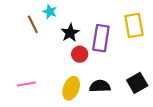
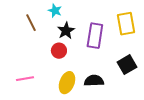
cyan star: (50, 12) -> (55, 11), moved
red circle: (80, 54) -> (59, 51), moved
black square: (137, 83) -> (127, 65), moved

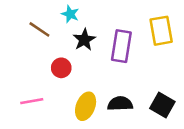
brown line: (31, 23) -> (39, 29), turned -30
red circle: (59, 51) -> (61, 68), moved
black square: (127, 65) -> (162, 105), moved, turned -30

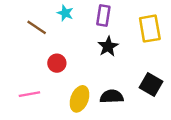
black star: (84, 40) -> (108, 46), moved
purple rectangle: (121, 46) -> (103, 15), moved, size x0.7
black square: (162, 105) -> (151, 85), moved

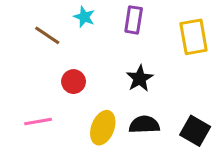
black star: (108, 46) -> (140, 78), moved
black square: (151, 85) -> (195, 131), moved

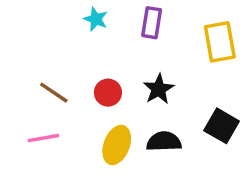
brown line: (47, 35) -> (54, 93), moved
red circle: (74, 82) -> (108, 93), moved
black square: (195, 131) -> (222, 126), moved

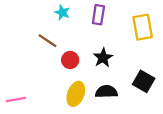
brown line: (54, 93) -> (48, 41), moved
pink line: (43, 138) -> (16, 100), moved

